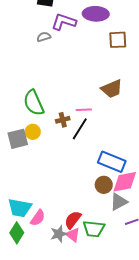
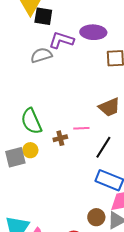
gray semicircle: (44, 37) -> (41, 55), size x1.5
black line: (80, 129) -> (103, 147), moved
brown circle: (104, 185) -> (96, 217), moved

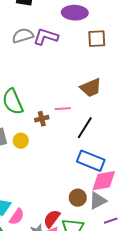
purple L-shape: (61, 40) -> (46, 37), moved
yellow circle: (30, 150) -> (21, 141), moved

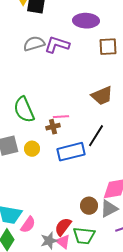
pink line: (63, 109) -> (61, 117), moved
blue rectangle: (91, 161) -> (71, 152), moved, turned -36

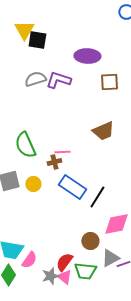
black line: (96, 136) -> (97, 197), moved
blue rectangle: (71, 152) -> (72, 187), turned 48
gray triangle: (109, 209) -> (110, 258), moved

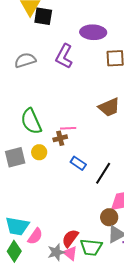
gray semicircle: (35, 79) -> (25, 60), moved
purple L-shape: (58, 80) -> (64, 56), turned -80
yellow circle: (33, 184) -> (39, 152), moved
blue rectangle: (72, 187) -> (78, 163), size x0.6
brown circle: (90, 241) -> (109, 217), moved

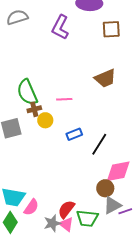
gray semicircle: (25, 60) -> (17, 17), moved
brown cross: (60, 138) -> (34, 109), moved
yellow circle: (39, 152) -> (45, 120), moved
blue rectangle: (78, 163) -> (74, 134), turned -56

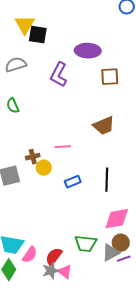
green semicircle: (27, 92) -> (13, 106), moved, size x0.6
black line: (99, 144) -> (107, 180), moved, turned -30
brown circle: (105, 188) -> (121, 243), moved
red semicircle: (66, 209) -> (54, 257), moved
green trapezoid: (87, 218) -> (86, 244), moved

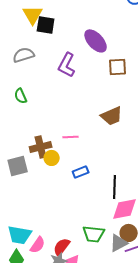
purple ellipse: (88, 51) -> (96, 41), turned 45
brown cross: (33, 157) -> (41, 147), size x1.5
black line: (107, 180) -> (115, 187), moved

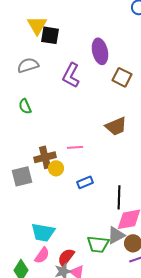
purple ellipse: (96, 41) -> (100, 51), turned 30
brown square: (118, 67) -> (122, 77), turned 30
cyan trapezoid: (20, 235) -> (43, 232), moved
gray triangle: (119, 243) -> (116, 235), moved

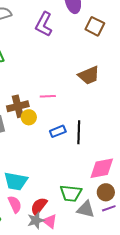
black line: (119, 197) -> (79, 132), moved
gray triangle: (116, 235) -> (86, 209), moved, turned 42
pink semicircle: (42, 255) -> (15, 204), turned -60

